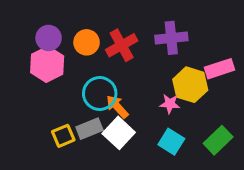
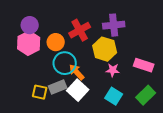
orange circle: (87, 42) -> (56, 42), moved
pink rectangle: (219, 69) -> (144, 65), moved, turned 36
yellow hexagon: (190, 85) -> (105, 49), moved
yellow square: (63, 136) -> (40, 92), turned 35

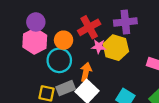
cyan circle: (65, 63) -> (59, 60), moved
pink star: (113, 70) -> (99, 46), moved
orange arrow: (77, 72) -> (86, 72), turned 54

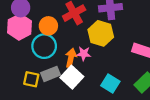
pink star: (99, 46) -> (84, 54), moved

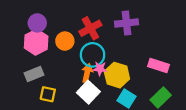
yellow hexagon: (101, 33) -> (117, 75), moved
cyan circle: (44, 46) -> (93, 55), moved
gray rectangle: (51, 74) -> (34, 74), moved

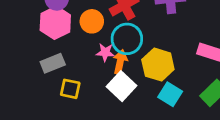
pink star: (100, 69) -> (105, 52), moved

